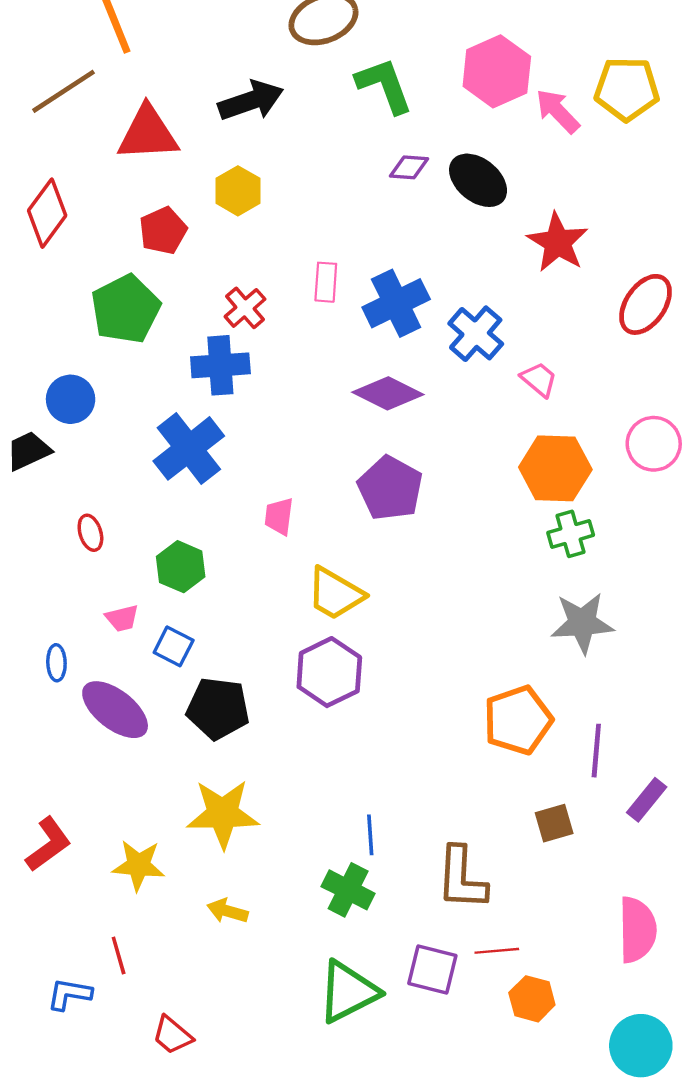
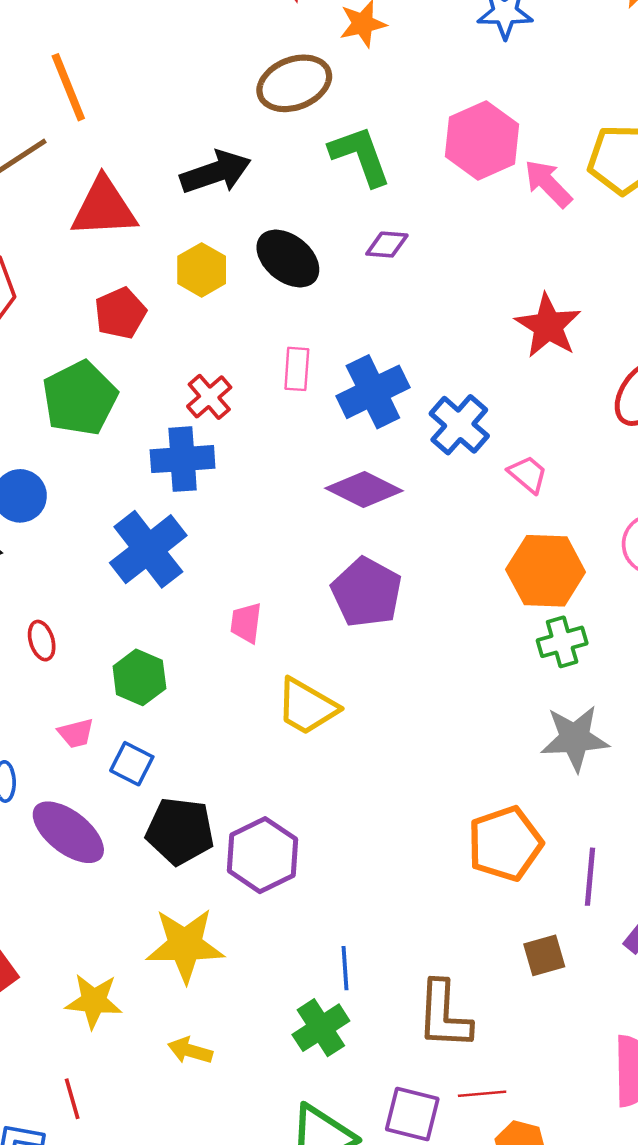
black ellipse: (478, 180) -> (288, 259), moved
purple hexagon: (329, 672) -> (263, 855), moved
green cross: (348, 890) -> (321, 1028), turned 30

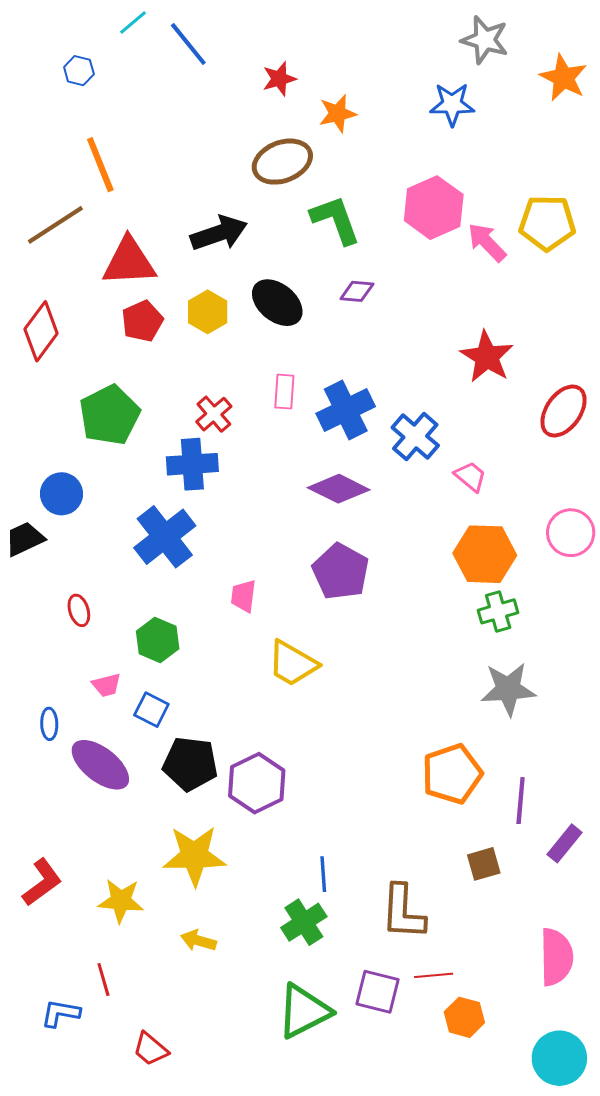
red pentagon: (120, 313) -> (142, 321), moved

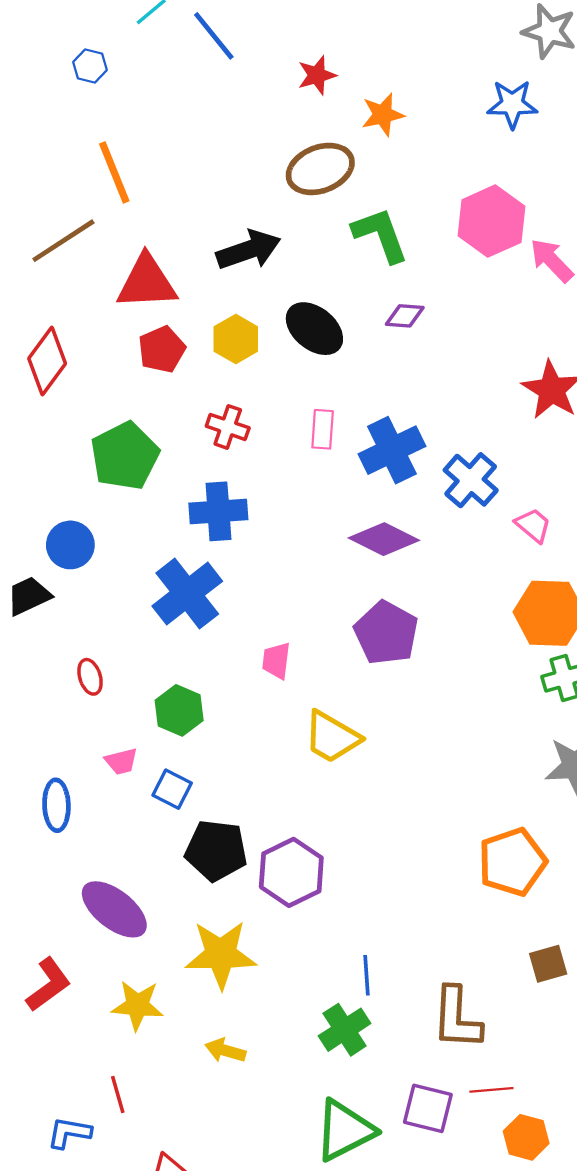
red cross: (214, 414) -> (228, 427), moved, turned -30
blue ellipse: (49, 724) -> (56, 805), size x1.4
purple ellipse: (100, 765) -> (114, 909), moved

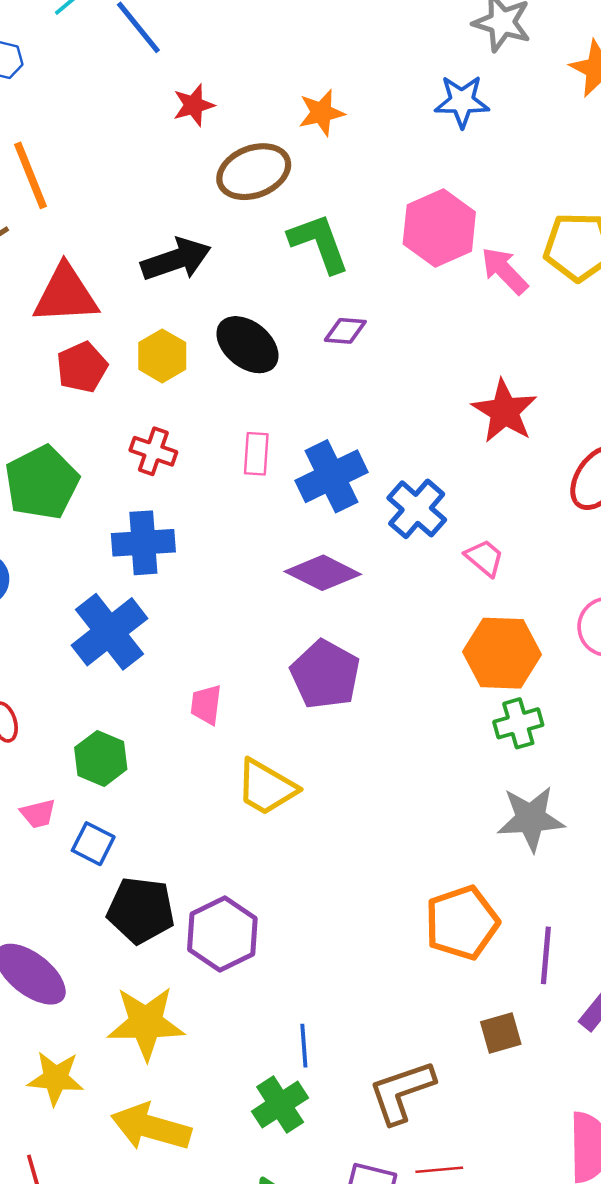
red star: (317, 75) -> (194, 105), moved
brown L-shape: (457, 1018) -> (402, 1092), turned 68
yellow arrow: (225, 1051) -> (151, 1127), size x1.8

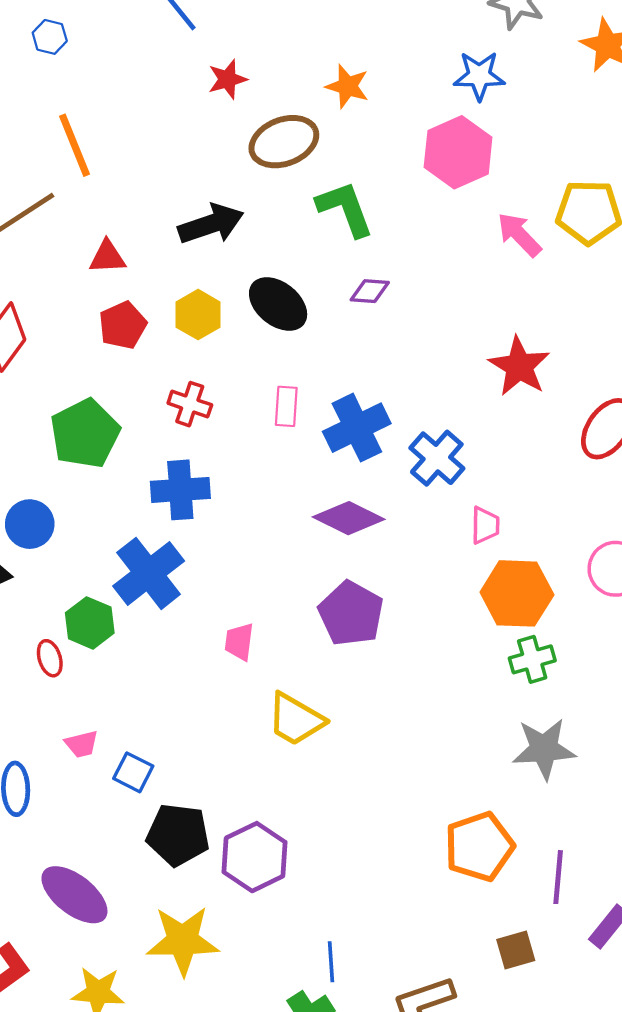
orange star: (321, 113) -> (347, 86), turned 30
pink hexagon: (439, 228) -> (458, 152), moved
red triangle: (66, 294) -> (107, 257), size x0.6
pink trapezoid: (484, 558) -> (485, 525), moved, turned 51
green hexagon: (101, 758) -> (90, 623), moved

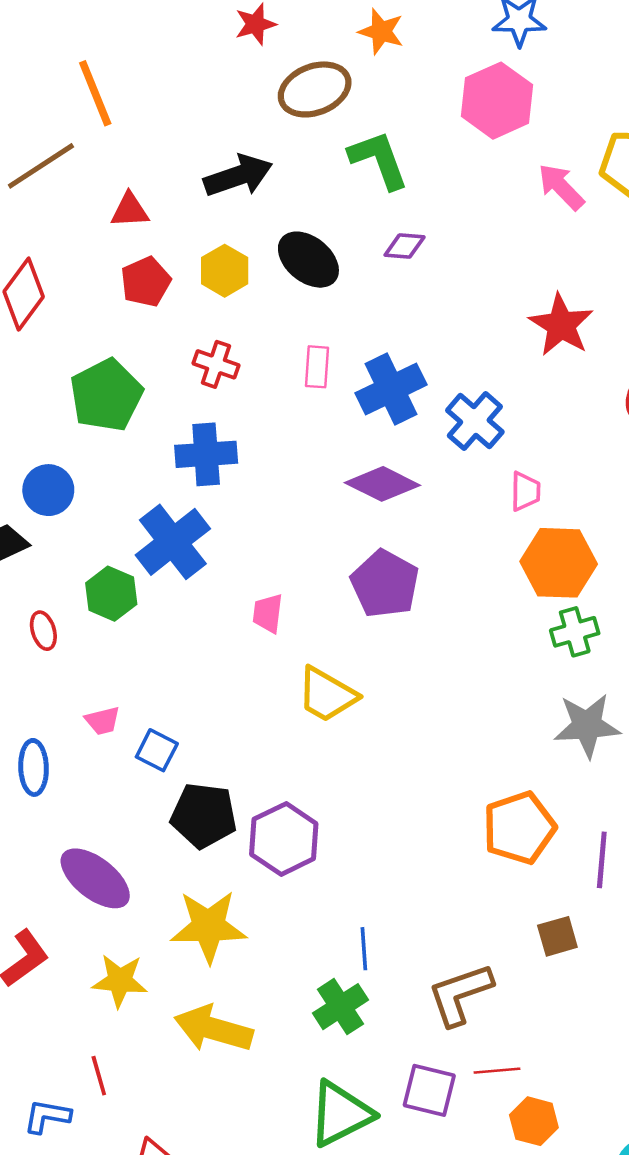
red ellipse: (50, 658) -> (43, 631), moved

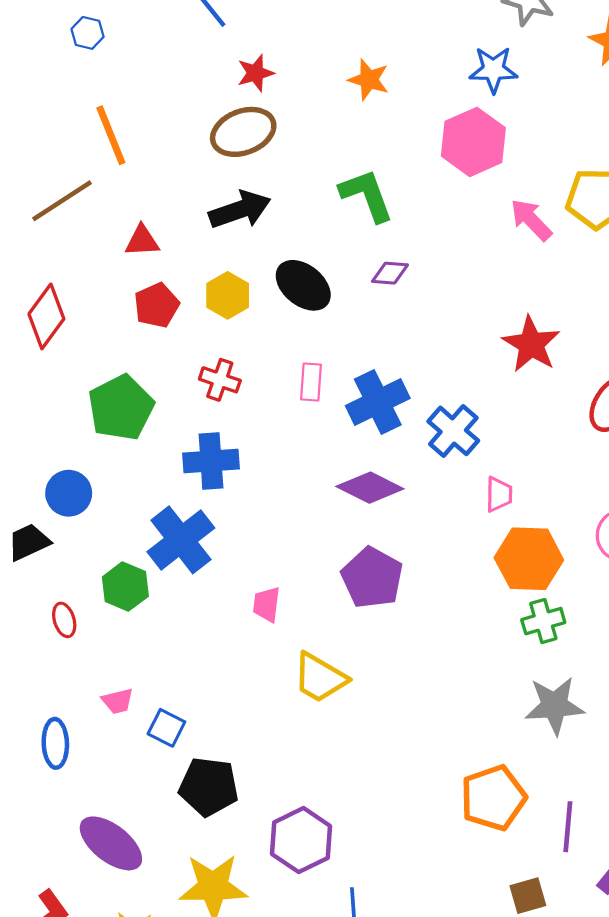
brown ellipse: (315, 89) -> (243, 132), moved
purple hexagon: (284, 839) -> (301, 840), moved

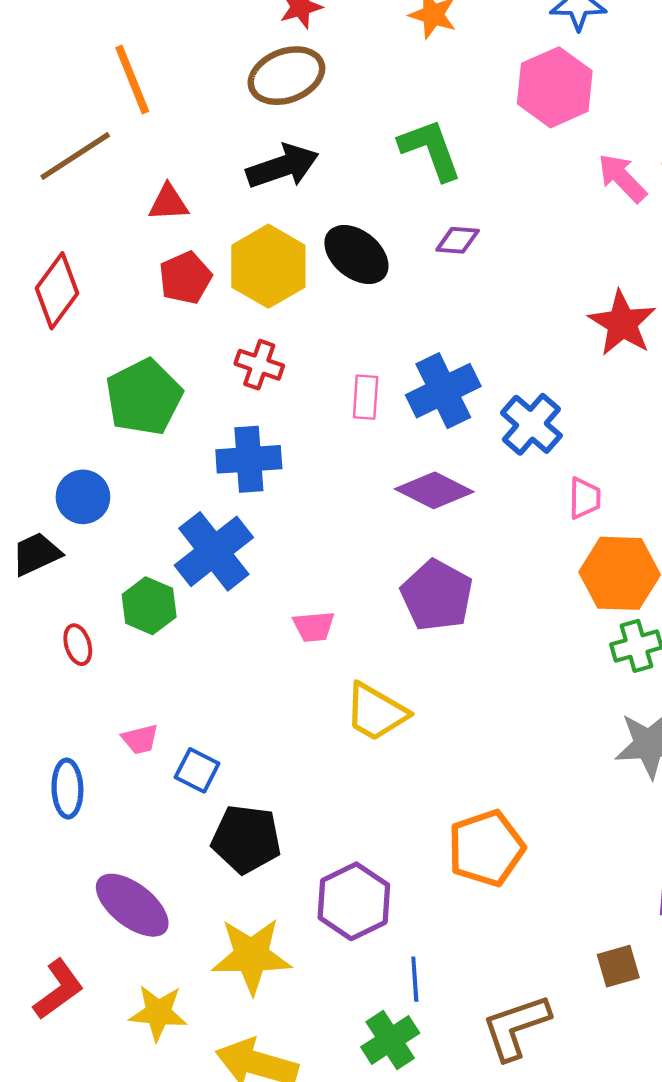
yellow hexagon: (228, 295) -> (268, 266), size x1.5
pink rectangle: (311, 382) -> (366, 397), moved
pink trapezoid: (267, 604) -> (314, 626), turned -102
orange pentagon: (493, 798) -> (486, 848), moved

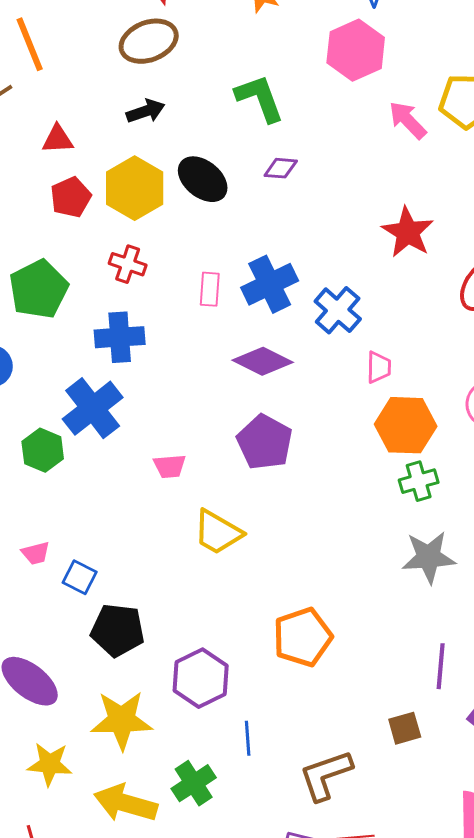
black arrow: (283, 166) -> (146, 111), size x0.7
green cross: (390, 1040) -> (194, 783), moved

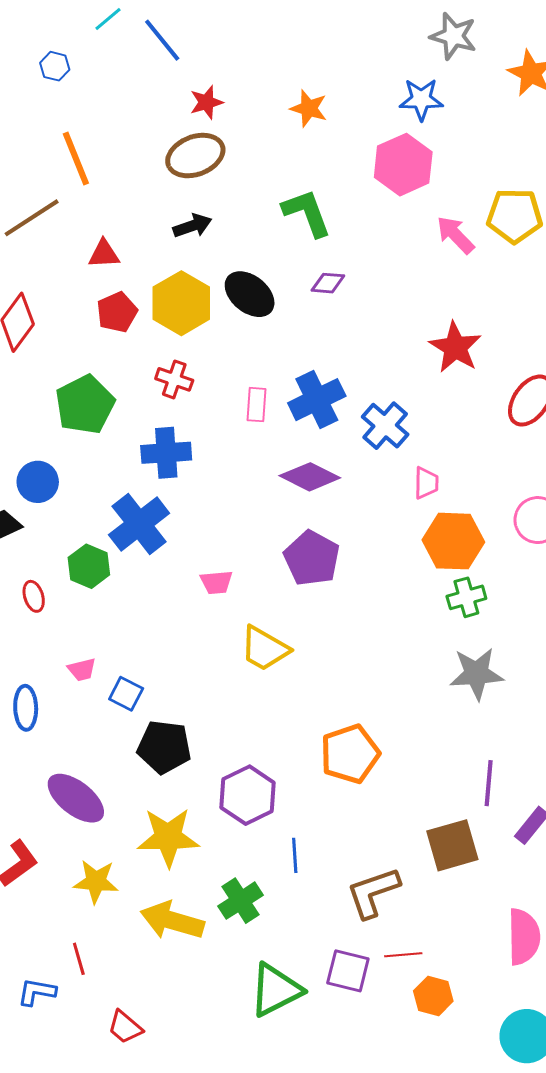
brown square: (405, 728) -> (452, 845), size x1.6

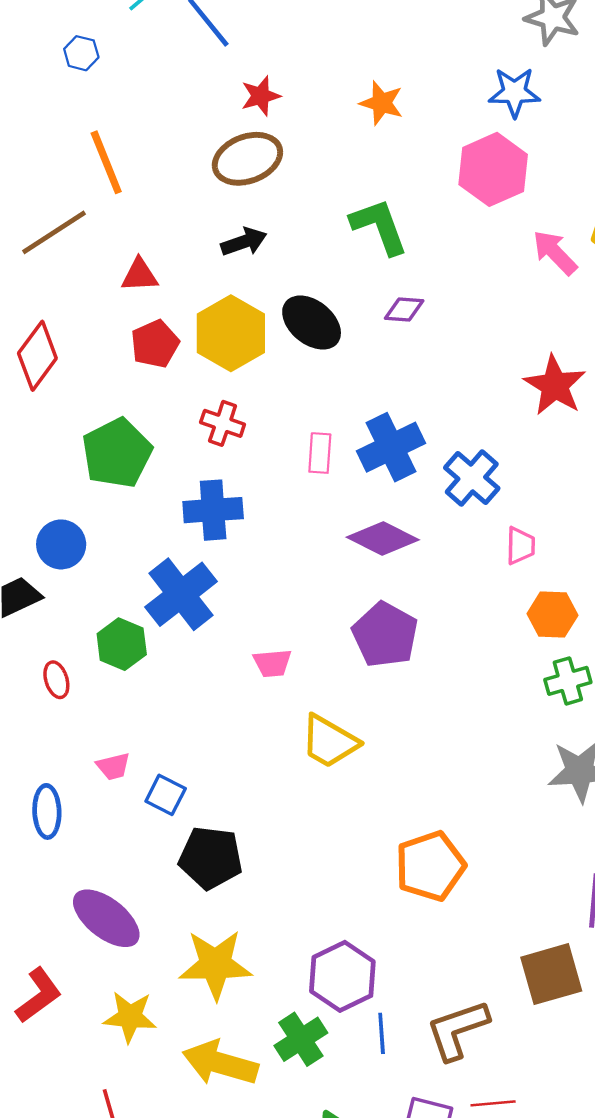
orange hexagon: (453, 541) -> (552, 614), size x0.7
purple hexagon: (248, 795) -> (342, 976), moved
blue line: (295, 855) -> (382, 1033), moved

